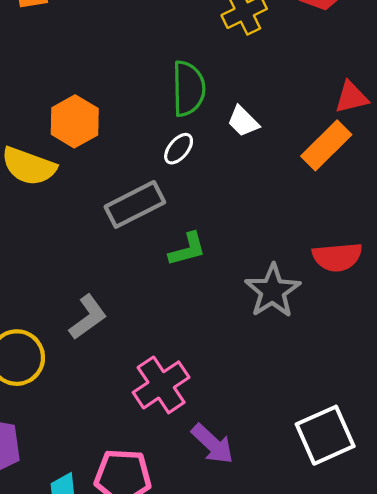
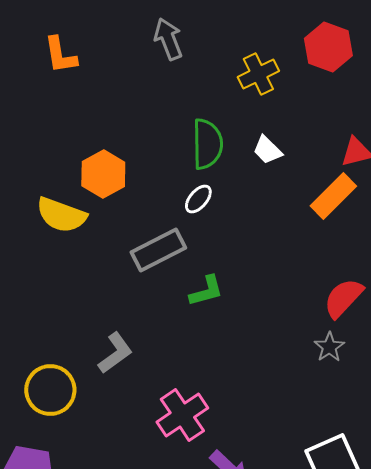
white trapezoid: (243, 121) -> (267, 150), moved
red semicircle: (337, 257) -> (343, 298), turned 138
gray star: (273, 291) -> (329, 347), moved, size x0.6

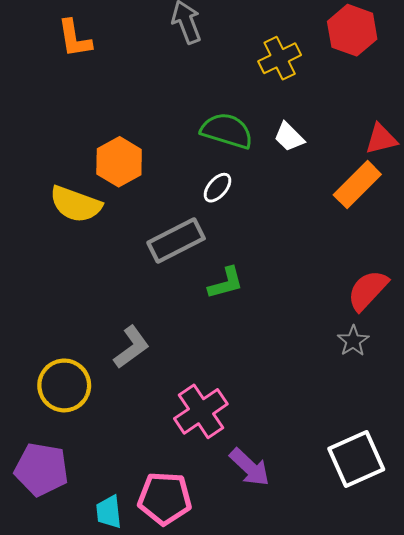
green semicircle: (207, 144) -> (227, 131), turned -72

